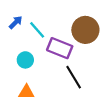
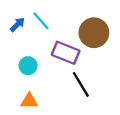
cyan line: (37, 30) -> (41, 21), moved

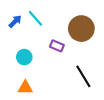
purple rectangle: (66, 53) -> (57, 46), size x0.6
black line: (81, 84) -> (83, 76), moved

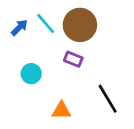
brown circle: (81, 29) -> (80, 25), moved
orange triangle: (25, 88) -> (61, 111), moved

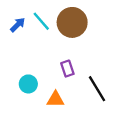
purple rectangle: (73, 59) -> (67, 69), moved, turned 49
cyan circle: (31, 74) -> (28, 84), moved

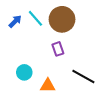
purple rectangle: (67, 69) -> (58, 49), moved
black line: (97, 89) -> (83, 76), turned -30

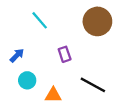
brown circle: (62, 19) -> (97, 21), moved
blue arrow: (15, 21) -> (17, 55), moved

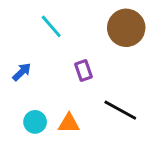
cyan circle: (27, 80) -> (35, 122), moved

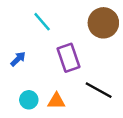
purple rectangle: (84, 70) -> (68, 58), size x1.6

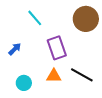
orange triangle: (56, 101) -> (54, 76), moved

